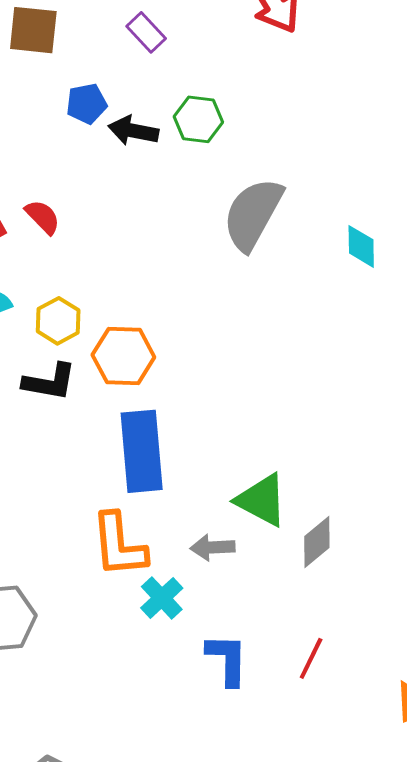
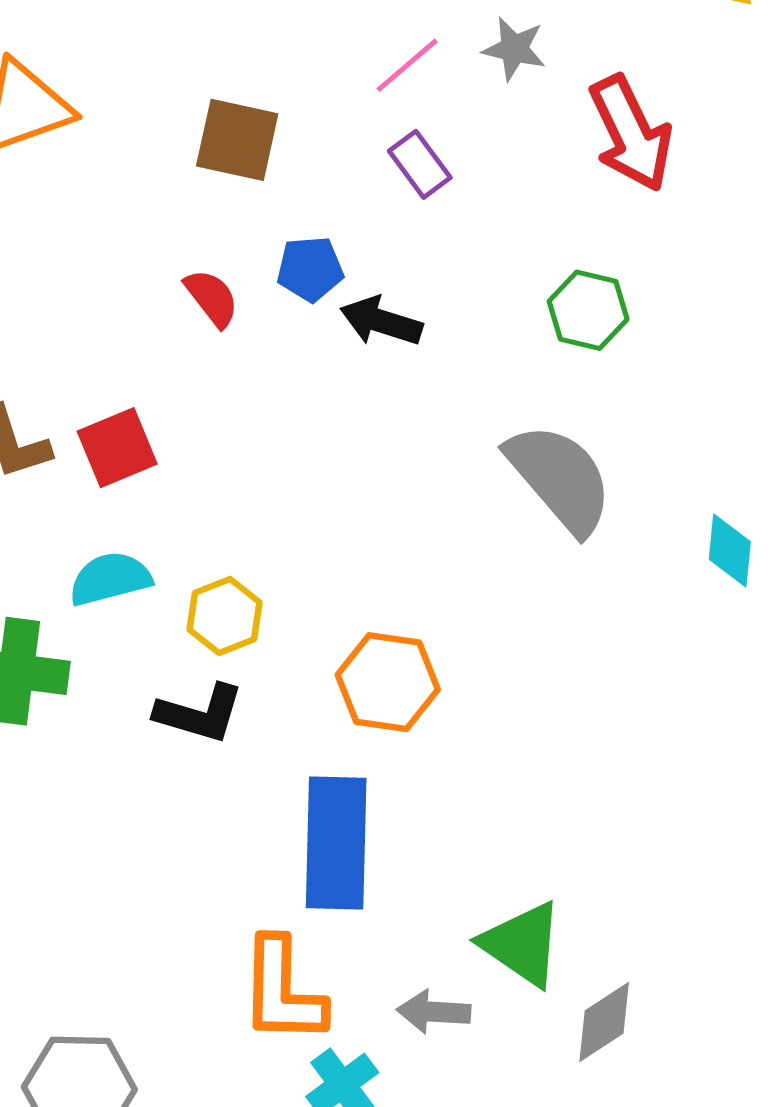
green hexagon: (198, 119) -> (588, 310), moved
gray semicircle: (253, 214) -> (560, 478), turned 104
red semicircle: (43, 217) -> (212, 298), moved
orange hexagon: (123, 356) -> (388, 682), moved

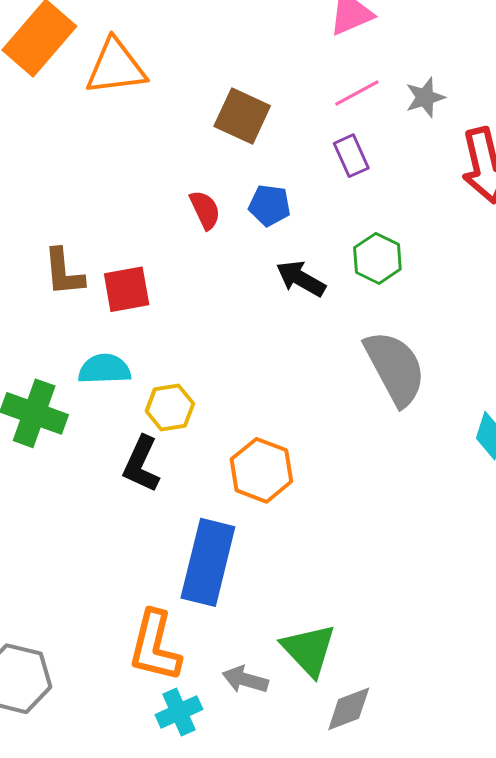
gray star: (514, 49) -> (425, 97), turned 30
green hexagon: (588, 310) -> (377, 258), moved
black arrow: (381, 321) -> (301, 279), moved
black L-shape: (200, 714) -> (141, 464), turned 86

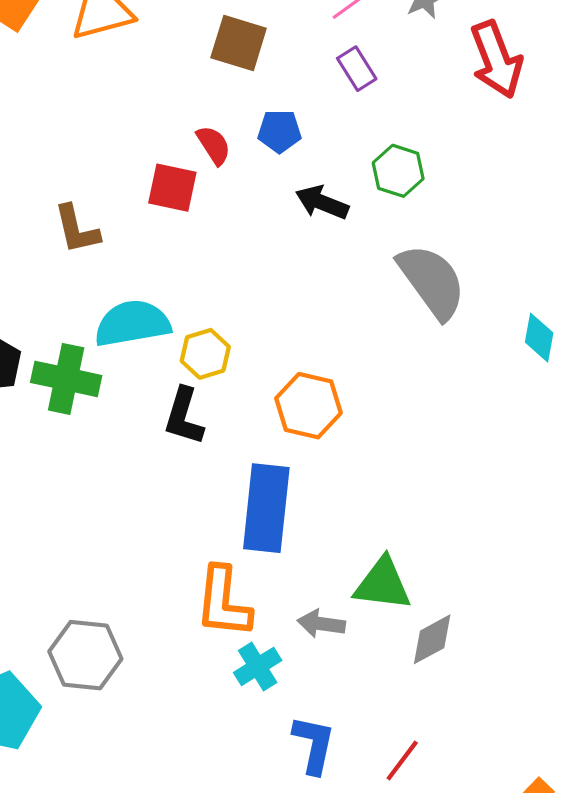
red square: (127, 289) -> (172, 188), moved, turned 30
cyan semicircle: (104, 369) -> (132, 323), size x1.4
green triangle: (309, 650) -> (383, 584), turned -32

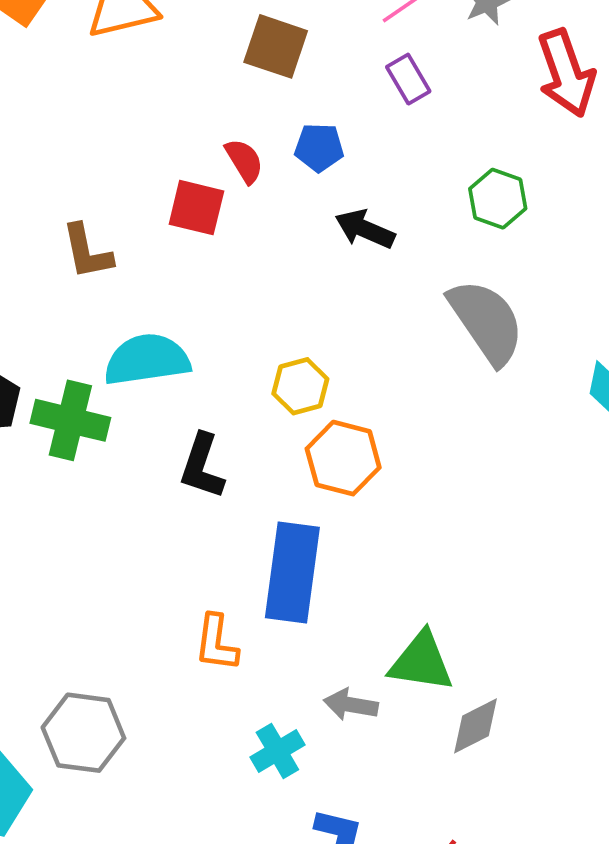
green hexagon: (398, 171) -> (498, 199), moved
yellow hexagon: (205, 354) -> (300, 386), moved
orange L-shape: (223, 602) -> (216, 643), moved, size x0.7

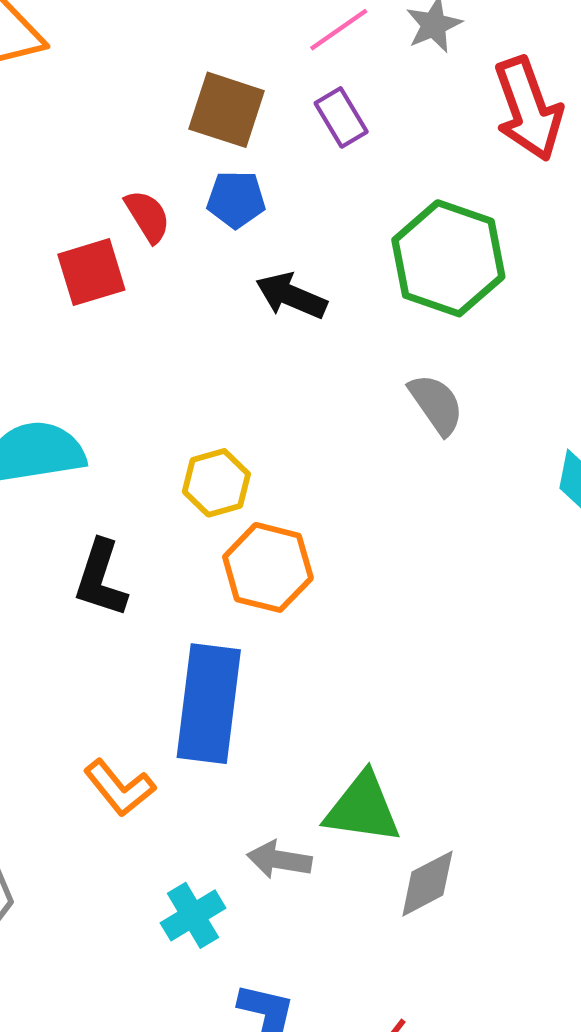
brown square: (276, 46) -> (227, 110), moved
green hexagon: (498, 199) -> (448, 258), size x1.6
red square: (196, 208) -> (91, 272), turned -30
gray semicircle: (486, 322) -> (436, 404), size x0.6
orange L-shape: (216, 643) -> (119, 788), turned -46

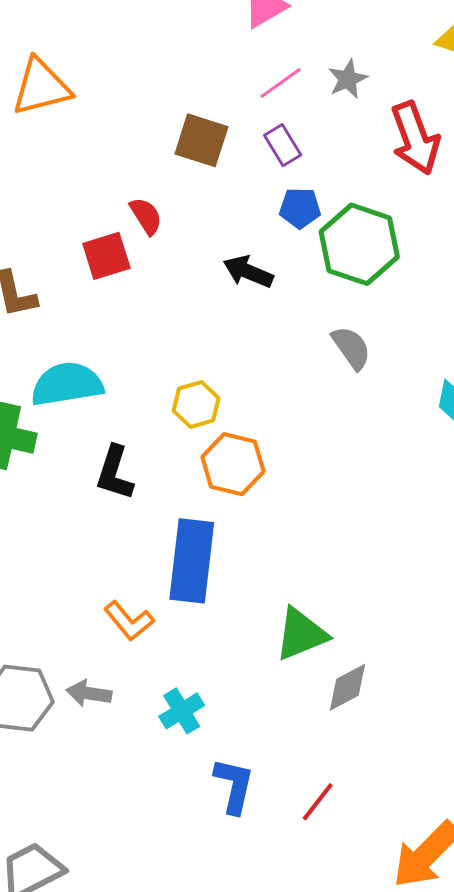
blue pentagon: (236, 199) -> (300, 208), moved
green triangle: (363, 808) -> (301, 634), turned -30
gray arrow: (279, 860) -> (89, 693), moved

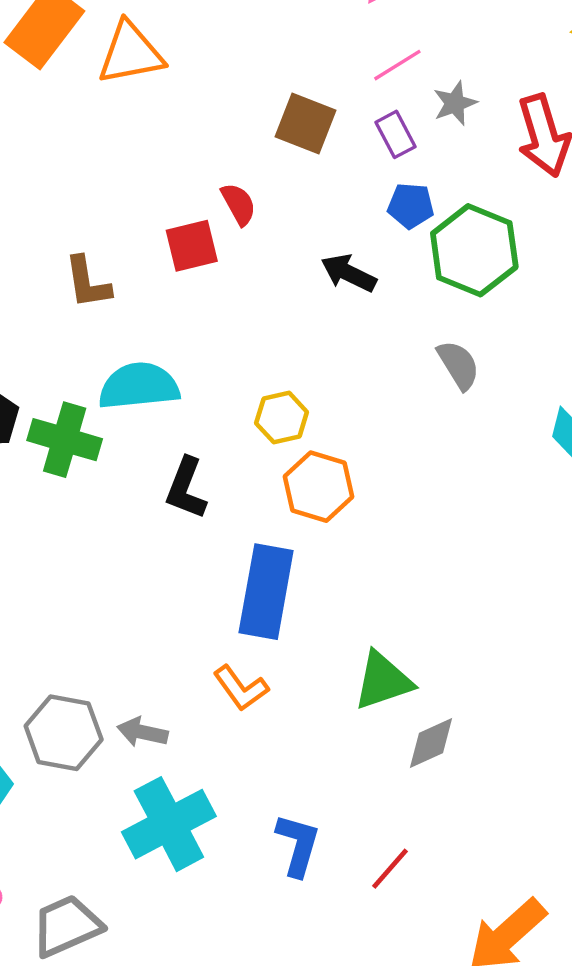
gray star: (348, 79) -> (455, 103), moved
orange L-shape: (129, 621) -> (241, 688), moved
cyan cross: (182, 711) -> (169, 824), moved, size x1.8

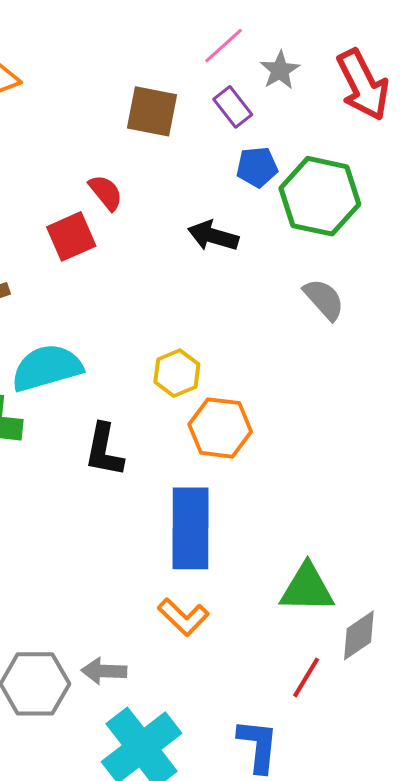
green triangle: (383, 681) -> (307, 588), turned 30
red line: (390, 869) -> (306, 677), moved

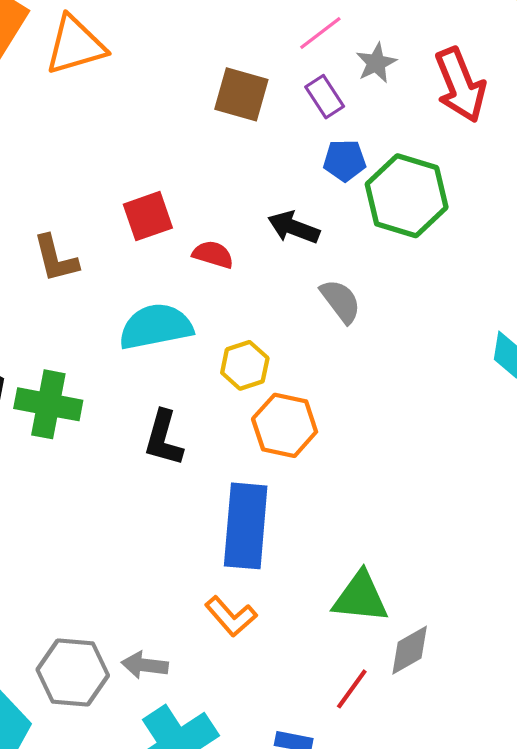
red semicircle: (106, 193) -> (213, 254), moved, turned -39
gray semicircle: (324, 299) -> (341, 301), moved
cyan semicircle: (47, 368) -> (156, 327), moved

